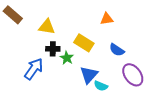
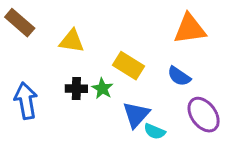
orange triangle: (107, 19) -> (190, 29), moved, size x1.6
black cross: (53, 49) -> (76, 89), moved
blue arrow: (34, 69) -> (26, 101), moved, turned -45

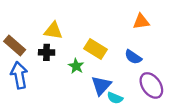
brown rectangle: (20, 23) -> (15, 46), moved
orange triangle: (190, 29) -> (141, 22), size x0.7
black cross: (76, 89) -> (47, 52), moved

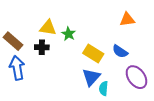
yellow rectangle: (96, 49) -> (93, 53), moved
green star: (76, 66) -> (69, 34), moved
cyan semicircle: (115, 98) -> (104, 88), turned 72

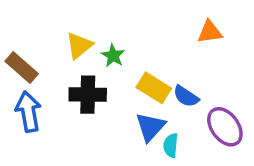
yellow triangle: (48, 28) -> (79, 45), turned -48
black cross: (42, 47) -> (88, 95), moved, size x1.5
blue semicircle: (120, 51) -> (186, 96), moved

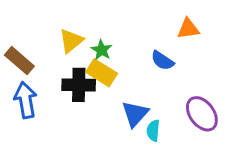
yellow rectangle: (154, 88) -> (102, 73), moved
blue semicircle: (186, 96) -> (162, 61), moved

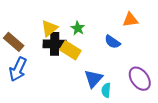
green star: (102, 50) -> (78, 28), moved
black cross: (79, 85) -> (55, 44), moved
blue arrow: (25, 100) -> (18, 69), turned -145

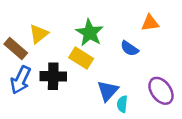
yellow triangle: (49, 28) -> (39, 34), moved
green star: (78, 28) -> (90, 33), size x1.6
black cross: (55, 44) -> (53, 76), moved

